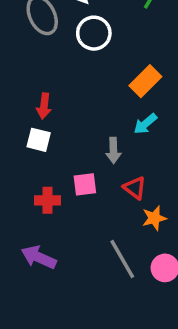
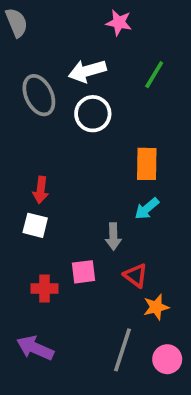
orange rectangle: (145, 81) -> (147, 164), turned -44
gray line: (122, 259) -> (123, 350), turned 48

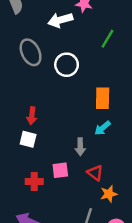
white arrow: (87, 71) -> (60, 20), moved

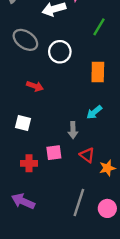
gray ellipse: (31, 52) -> (25, 40), turned -30
orange rectangle: (103, 98) -> (98, 72), moved
red arrow: (32, 116) -> (35, 86), moved, turned -77
orange star: (109, 194) -> (107, 168), moved

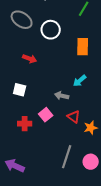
gray arrow: (73, 130) -> (62, 96), turned 104
pink square: (54, 153) -> (46, 115), turned -32
purple arrow: (23, 201) -> (15, 166), moved

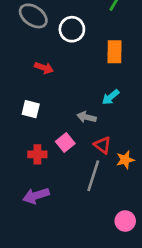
gray line: (67, 157) -> (93, 176), moved
pink circle: (91, 162) -> (125, 221), moved
purple arrow: (15, 166) -> (36, 196), moved, turned -42

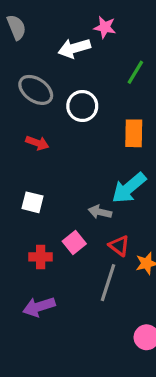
red arrow: (44, 68) -> (37, 143), moved
cyan arrow: (111, 97) -> (129, 188), size x1.6

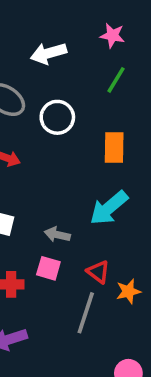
pink star: (105, 27) -> (112, 36), moved
gray arrow: (100, 212) -> (57, 235), moved
pink square: (74, 243) -> (48, 268), turned -35

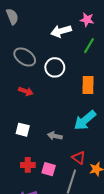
white arrow: (48, 53) -> (61, 31), moved
pink square: (48, 268) -> (49, 169), moved

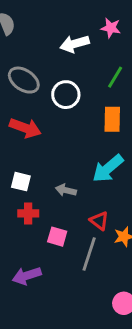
green line: (89, 46) -> (115, 77), moved
red arrow: (26, 91) -> (25, 128), size x1.5
red cross: (28, 165) -> (28, 213), moved

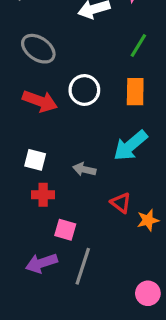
white circle: (66, 95) -> (84, 90), moved
pink square: (57, 237) -> (65, 230), moved
gray line: (89, 254) -> (83, 266), moved

